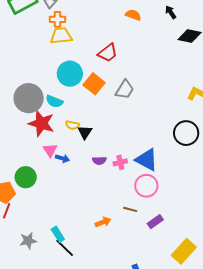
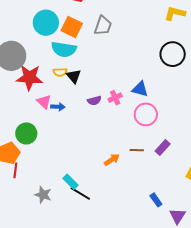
cyan semicircle: (54, 101) -> (64, 49), moved, size x1.4
blue triangle: (147, 160) -> (140, 89), size x0.7
brown line: (130, 209) -> (137, 150), moved
gray star: (28, 241) -> (43, 195), turned -30

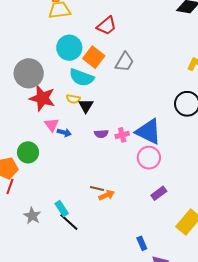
blue triangle: (140, 89) -> (148, 132), size x1.6
brown line: (137, 150) -> (97, 189), moved

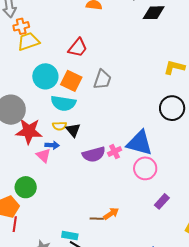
blue arrow: (64, 133) -> (52, 145), moved
purple semicircle: (101, 134) -> (94, 154), size x1.6
brown line: (97, 189) -> (97, 219), moved
cyan rectangle: (62, 209) -> (70, 236), turned -35

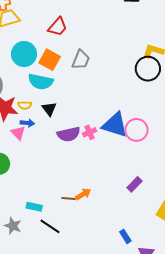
black circle: (172, 108) -> (148, 69), moved
yellow semicircle: (59, 126) -> (25, 105), moved
pink circle: (145, 168) -> (136, 130), moved
cyan rectangle: (70, 236) -> (34, 207), moved

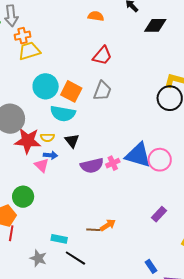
red trapezoid: (58, 27) -> (102, 56), moved

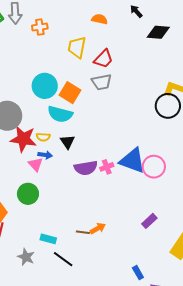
orange cross: (23, 36) -> (40, 27), moved
yellow trapezoid: (29, 51) -> (77, 47), moved, turned -65
gray trapezoid: (102, 91) -> (102, 82), moved, turned 55
green circle: (23, 197) -> (28, 194), moved

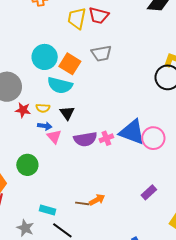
red trapezoid: (103, 59) -> (99, 15), moved, turned 60
red star: (23, 139) -> (23, 110), size x0.6
pink triangle: (36, 164) -> (54, 137), moved

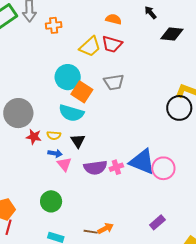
yellow trapezoid: (77, 18) -> (90, 47), turned -145
cyan circle: (45, 57) -> (68, 77), moved
green circle: (27, 165) -> (51, 201), moved

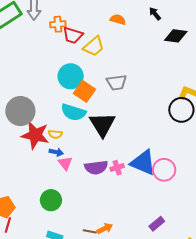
red trapezoid: (112, 44) -> (73, 35), moved
red star: (34, 137) -> (35, 135), size x1.8
black triangle: (78, 141) -> (102, 124), moved, size x1.8

